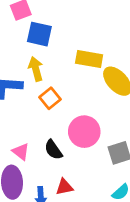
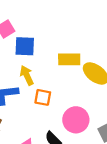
orange square: (50, 98) -> (43, 97), turned -30

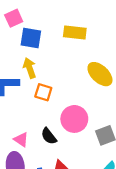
yellow rectangle: (69, 59) -> (75, 32), moved

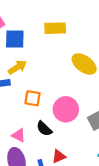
yellow arrow: (30, 68) -> (17, 67), turned 84
orange square: (43, 92) -> (32, 98), moved

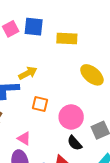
blue square: (15, 39) -> (34, 27), moved
black semicircle: (44, 129) -> (75, 143), moved

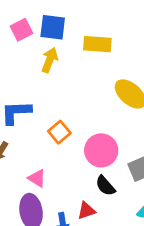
yellow arrow: (28, 73) -> (50, 60), moved, turned -42
orange square: (40, 104) -> (59, 132), turned 35

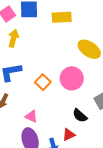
yellow arrow: (50, 60) -> (13, 38), moved
pink circle: (101, 150) -> (72, 78), moved

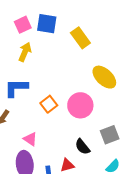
yellow rectangle: (62, 17) -> (80, 38), turned 48

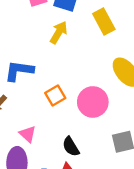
yellow arrow: (25, 52) -> (59, 32), moved
black semicircle: (82, 147) -> (71, 147), moved

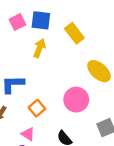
orange square: (55, 96) -> (37, 108), moved

